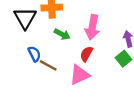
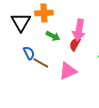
red semicircle: (86, 54) -> (75, 44), moved

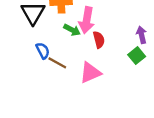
pink arrow: (79, 30) -> (87, 20), moved
red semicircle: (75, 44) -> (99, 40), turned 136

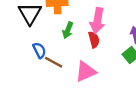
pink arrow: (87, 20) -> (97, 21), moved
green arrow: (72, 30) -> (68, 30), turned 84

